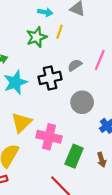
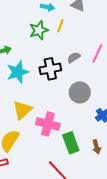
green rectangle: (74, 156) -> (71, 143), turned -45

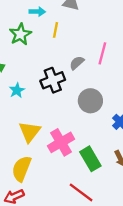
green star: (39, 30) -> (20, 34), moved
cyan star: (18, 72) -> (17, 90), size x0.6
pink cross: (48, 124) -> (61, 142), turned -35

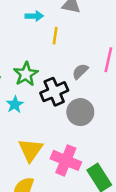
green star: (20, 34) -> (26, 74), moved
gray circle: (90, 101) -> (80, 112), moved
pink cross: (61, 142) -> (66, 160), turned -35

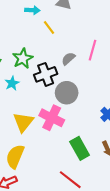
yellow line: (55, 36) -> (49, 28), turned -48
pink cross: (66, 160) -> (52, 118), moved

